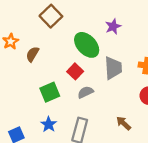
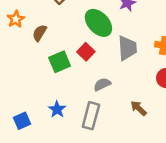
green square: (50, 92) -> (60, 62), moved
gray semicircle: (85, 92) -> (102, 84), moved

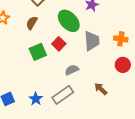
brown semicircle: (40, 33) -> (32, 23), moved
blue star: (57, 109) -> (36, 99), moved
gray rectangle: (91, 116) -> (63, 95), turned 40

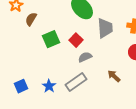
brown semicircle: (32, 23) -> (31, 19), moved
red square: (59, 44) -> (76, 40), moved

